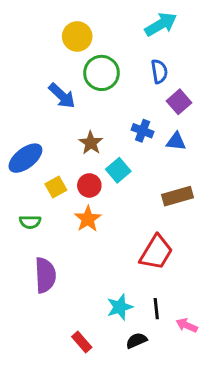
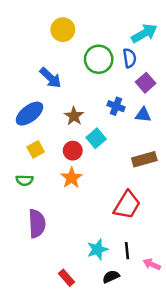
cyan arrow: (161, 24) -> (144, 33), moved
green circle: (101, 73) -> (99, 59), moved
blue ellipse: (25, 158) -> (29, 114), moved
yellow square: (56, 187) -> (36, 149), moved

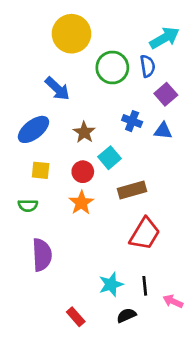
yellow circle: (63, 30) -> (72, 34), size x1.4
yellow square: (36, 149) -> (41, 170), turned 35
brown rectangle: (144, 159) -> (132, 190), moved

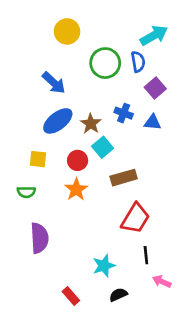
yellow circle: (72, 34) -> (67, 31), size x0.7
blue ellipse: (33, 129) -> (58, 121), moved
brown star: (84, 132) -> (91, 124), moved
black line: (145, 286) -> (146, 255), moved

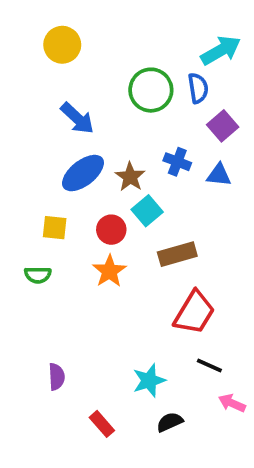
yellow circle: (67, 31) -> (62, 45), moved
purple semicircle: (39, 238) -> (57, 377), moved, size x0.6
black line: (146, 255) -> (209, 365), turned -60

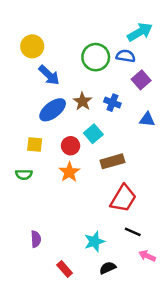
yellow circle: (62, 45) -> (32, 46), moved
blue semicircle: (198, 88) -> (126, 56), turned -72
blue triangle: (219, 175) -> (147, 119), moved
brown star: (130, 177) -> (82, 101), moved

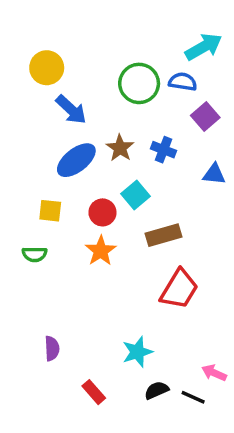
black line: (133, 232) -> (193, 397), moved

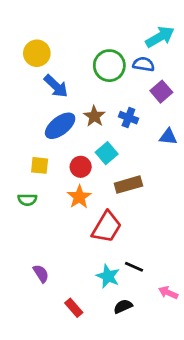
red trapezoid: (179, 289) -> (107, 227), moved
purple semicircle: (52, 348) -> (41, 274), turned -30
cyan star: (137, 352) -> (108, 276), turned -30
black line: (193, 397) -> (134, 267), moved

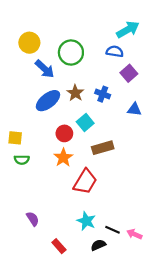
green circle: (109, 66) -> (71, 53), moved
yellow square: (40, 165) -> (15, 138), moved
black line: (134, 267) -> (113, 230), moved

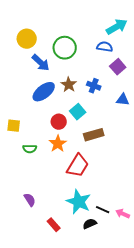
green semicircle: (22, 160) -> (30, 149), moved
cyan star: (86, 221) -> (79, 202), size x1.4

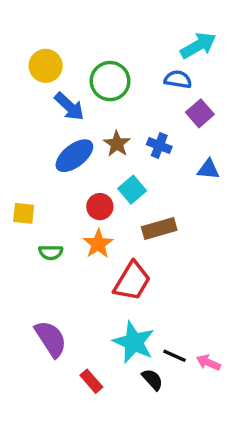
purple semicircle: (30, 200) -> (51, 339), size x1.6
black semicircle: (90, 224) -> (152, 379), turned 72

